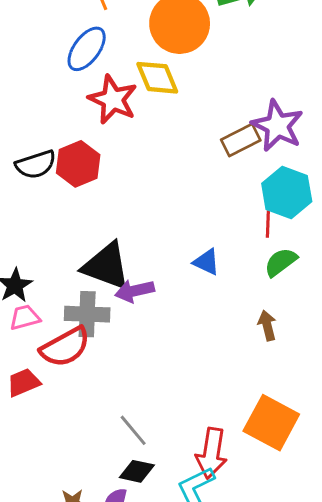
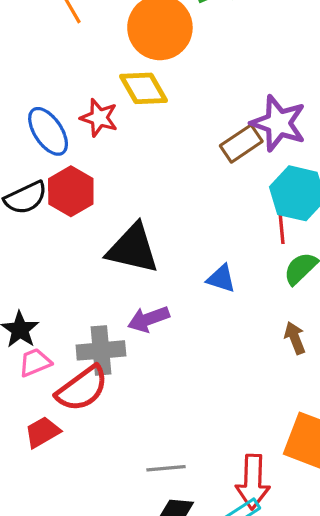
blue ellipse: (87, 49) -> (48, 131), moved, turned -63
red star: (113, 99) -> (99, 118), size x0.7
black triangle: (106, 266) -> (133, 249), moved
gray line: (133, 430) -> (166, 468), turned -48

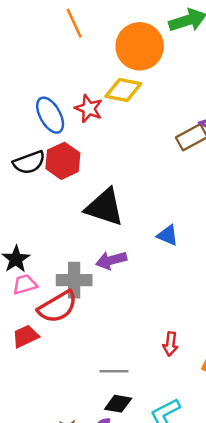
yellow diamond: (143, 88) -> (123, 90), turned -54
red arrow: (253, 482) -> (170, 344), moved, size x0.6

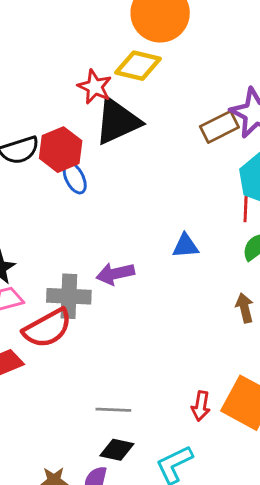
blue ellipse: (50, 115) -> (75, 178), moved, size x0.7
black triangle: (104, 207) -> (118, 121), moved, turned -45
blue triangle: (168, 235) -> (185, 246), turned -30
red arrow: (170, 344) -> (201, 406), moved

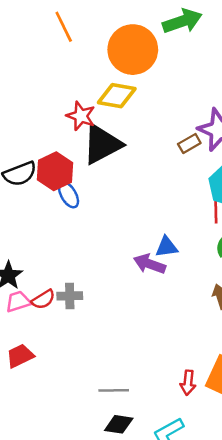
brown rectangle: (219, 127) -> (189, 144), size x0.7
purple arrow: (115, 274) -> (149, 264), moved, turned 36
gray cross: (69, 296) -> (70, 296), size x0.7
red semicircle: (47, 328) -> (43, 299), moved, size x0.6

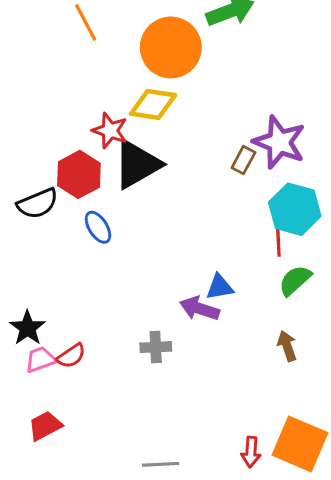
brown rectangle: (189, 144) -> (243, 160), turned -30
red hexagon: (55, 171) -> (79, 174), moved
gray cross: (70, 296) -> (156, 347), moved

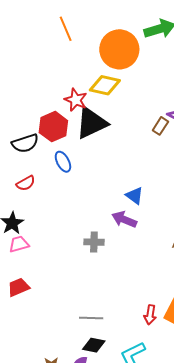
blue triangle: (220, 287) -> (135, 196), moved, turned 42
red semicircle: (71, 356) -> (26, 183), moved

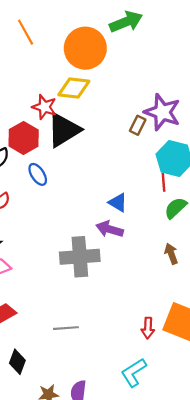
gray cross: (94, 242) -> (80, 257), size x1.8
gray line: (91, 318) -> (66, 328), moved
black diamond: (94, 345) -> (17, 362), moved, turned -75

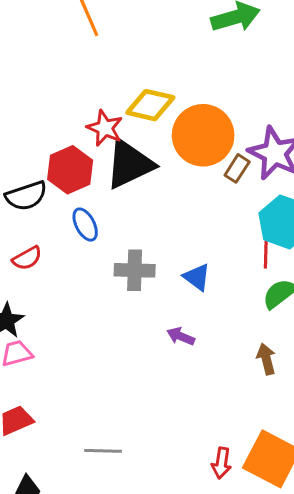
orange circle: (85, 48) -> (203, 135), moved
purple arrow: (110, 229) -> (181, 336), moved, size x0.7
gray cross: (80, 257) -> (135, 270), moved, size x0.7

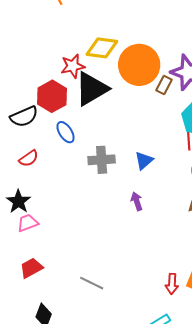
red star: (105, 128) -> (73, 66), turned -30
blue triangle: (197, 277) -> (144, 161), turned 48
purple arrow: (181, 336) -> (137, 201), turned 54
gray line: (103, 451) -> (92, 283), turned 30

